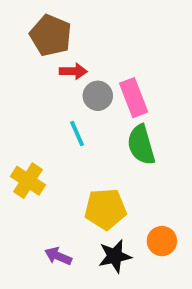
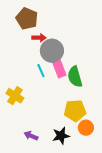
gray circle: (98, 96) -> (52, 51), size x1.5
pink rectangle: (134, 98) -> (59, 68), moved
yellow pentagon: (105, 209) -> (75, 111), moved

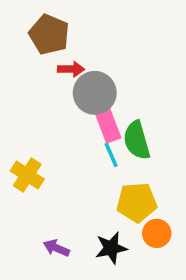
cyan line: (41, 71) -> (111, 155), moved

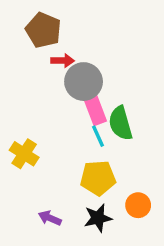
yellow pentagon: (137, 202) -> (98, 178), moved

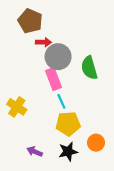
pink rectangle: (95, 109) -> (54, 79), moved
green semicircle: (120, 123) -> (89, 68), moved
cyan line: (98, 136) -> (61, 101), moved

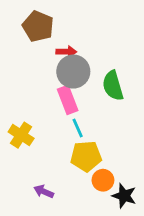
red arrow: (44, 42) -> (66, 52), moved
orange circle: (96, 143) -> (103, 180), moved
black star: (68, 152) -> (124, 196), moved, turned 30

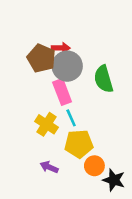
brown pentagon: (38, 26) -> (41, 58), moved
yellow cross: (21, 135) -> (46, 124), moved
purple arrow: (44, 192) -> (49, 167), moved

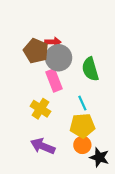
cyan line: (71, 118) -> (82, 103), moved
yellow pentagon: (79, 144) -> (82, 126), moved
purple arrow: (49, 167) -> (43, 146), size x1.5

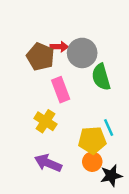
gray circle: (59, 58) -> (82, 53), moved
cyan line: (82, 103) -> (109, 128), moved
black star: (99, 157) -> (111, 176), turned -30

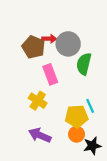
green semicircle: (101, 77) -> (84, 64), turned 30

